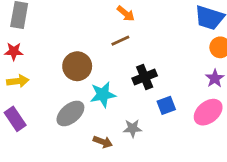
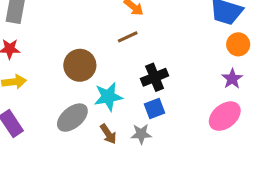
blue square: (166, 105) -> (155, 109), moved
brown arrow: (103, 142) -> (108, 134), moved, turned 36

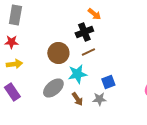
brown line: (128, 37) -> (88, 52), moved
black cross: (155, 77) -> (84, 32), moved

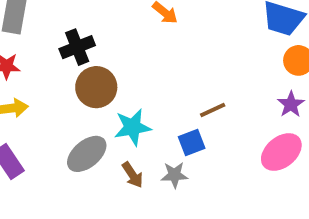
black cross: (84, 32) -> (77, 47), moved
brown line: (88, 52) -> (213, 110), moved

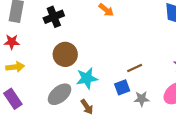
black cross: (77, 47) -> (54, 17), moved
gray star: (174, 175) -> (142, 99), moved

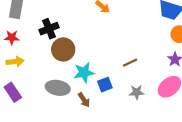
black cross: (54, 17) -> (49, 29), moved
blue square: (122, 87) -> (105, 85), moved
gray ellipse: (60, 94) -> (58, 88), turned 50

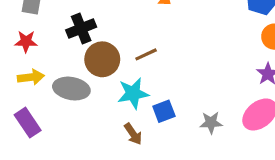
brown line: (130, 63) -> (146, 54), moved
gray ellipse: (58, 88) -> (71, 89), moved

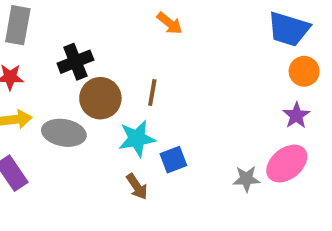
brown line: (146, 54) -> (152, 92), turned -55
gray star: (211, 123) -> (246, 179), moved

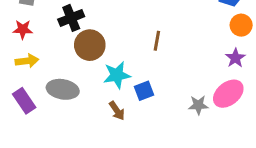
brown line: (152, 92) -> (157, 41), moved
gray ellipse: (64, 133) -> (63, 89), moved

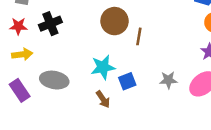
black cross: (71, 18) -> (50, 24), moved
brown circle: (90, 45) -> (115, 21), moved
gray star: (198, 105) -> (168, 80), moved

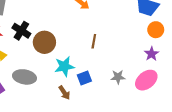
brown circle: (115, 21) -> (44, 42), moved
black cross: (50, 24) -> (21, 31), turned -36

